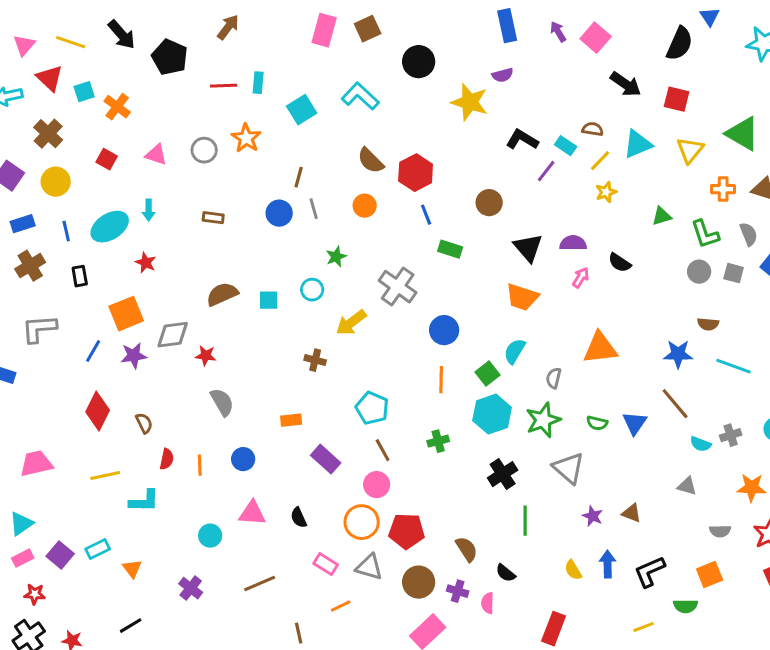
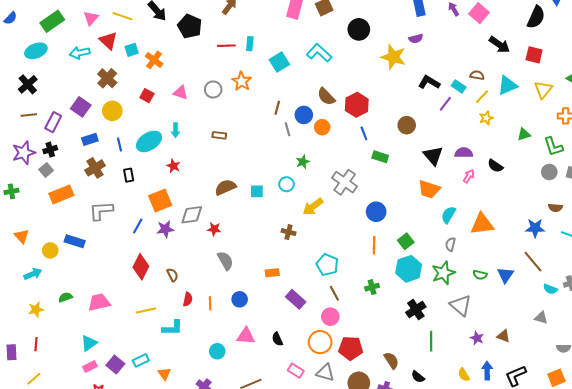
blue circle: (279, 213) -> (304, 115), moved
cyan semicircle: (515, 351) -> (448, 215), moved

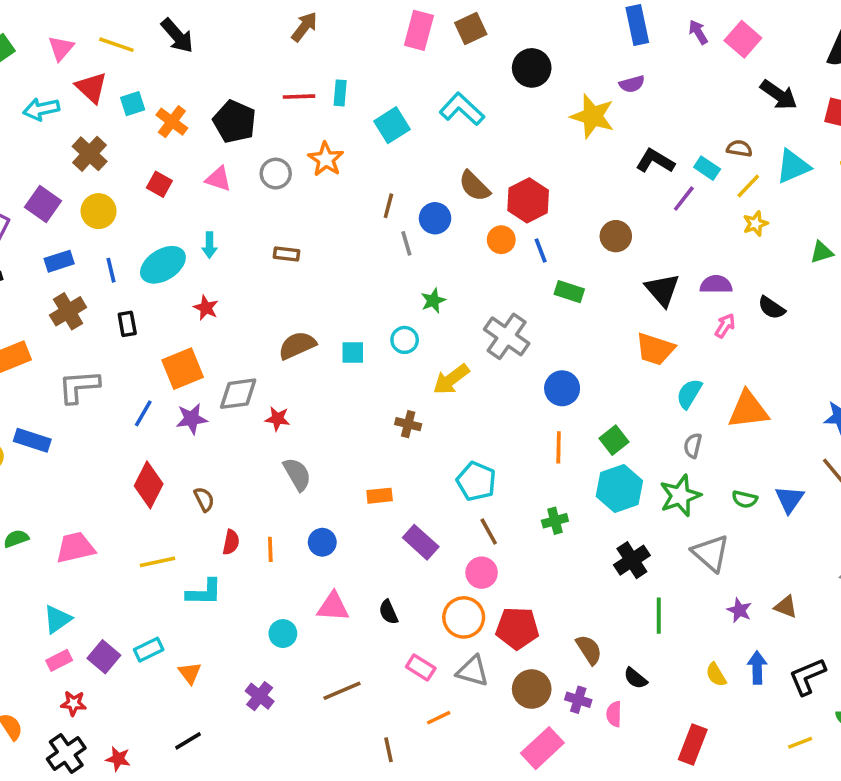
black pentagon: (190, 26) -> (235, 122), moved
orange circle: (322, 127) -> (501, 240), moved

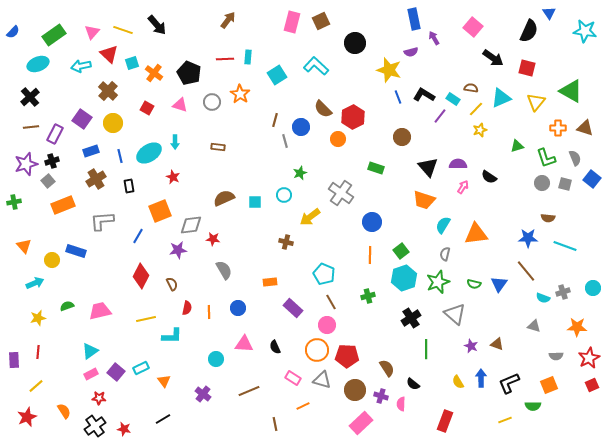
purple arrow: (698, 32) -> (434, 38), moved
blue line: (541, 250) -> (398, 97), moved
purple star: (192, 419) -> (178, 250), moved

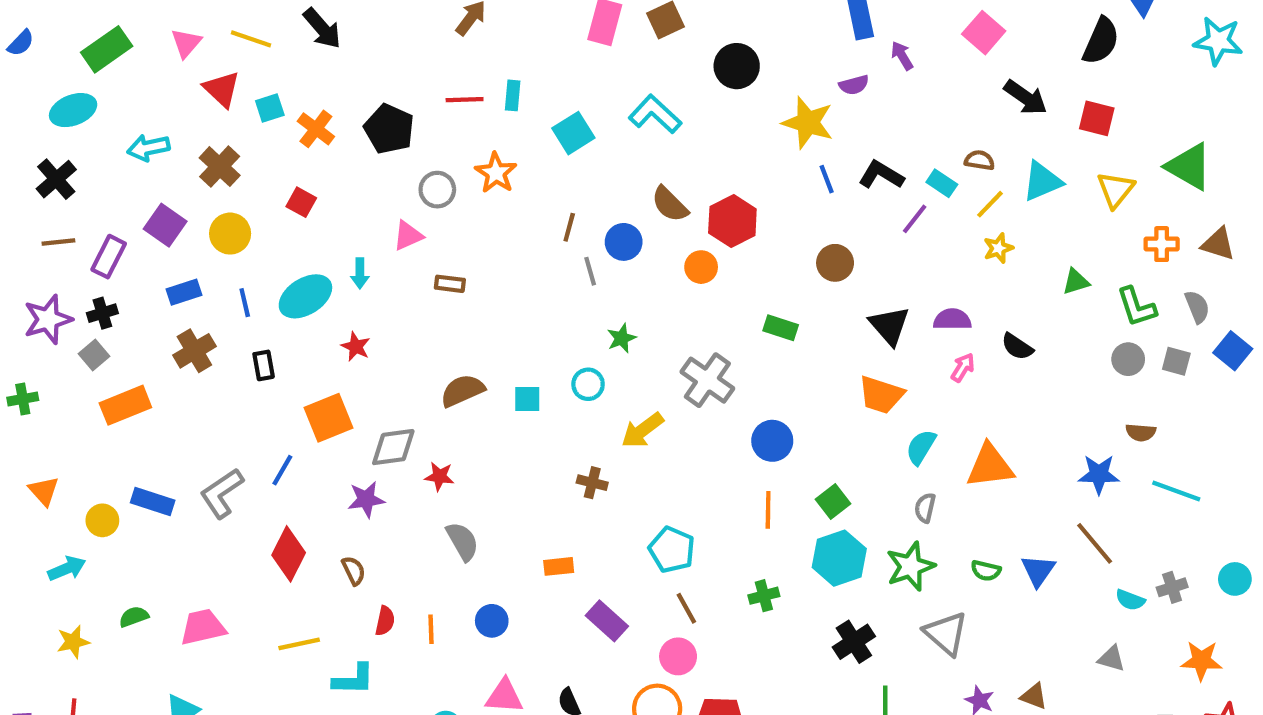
cyan arrow: (81, 66) -> (148, 148), moved
pink triangle: (180, 105) -> (408, 236), moved, turned -42
gray L-shape: (102, 221) -> (222, 493), moved, turned -30

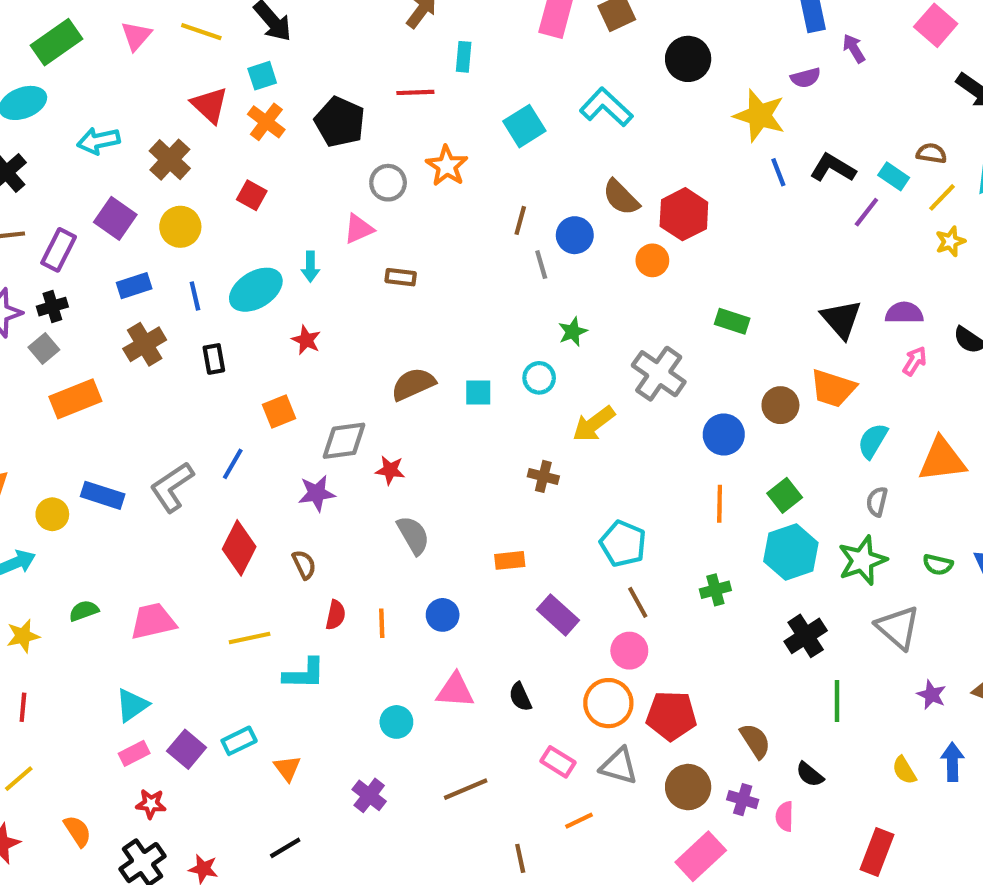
red triangle: (222, 89) -> (210, 105), moved
cyan rectangle: (513, 95) -> (464, 57), moved
cyan square: (270, 108) -> (262, 76), moved
brown circle: (835, 263) -> (780, 405), moved
orange square: (328, 418) -> (279, 411), size x0.7

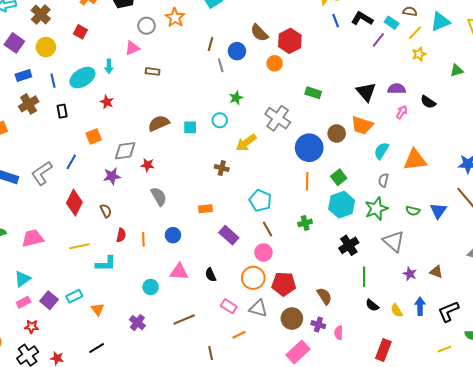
blue circle: (724, 435) -> (309, 148), size x1.4
black semicircle: (810, 774) -> (372, 305), moved

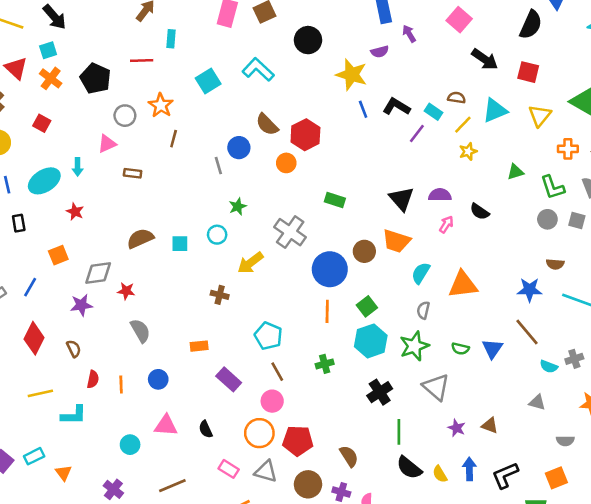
brown line: (211, 44) -> (174, 139), moved
black semicircle: (372, 305) -> (409, 468), size x1.5

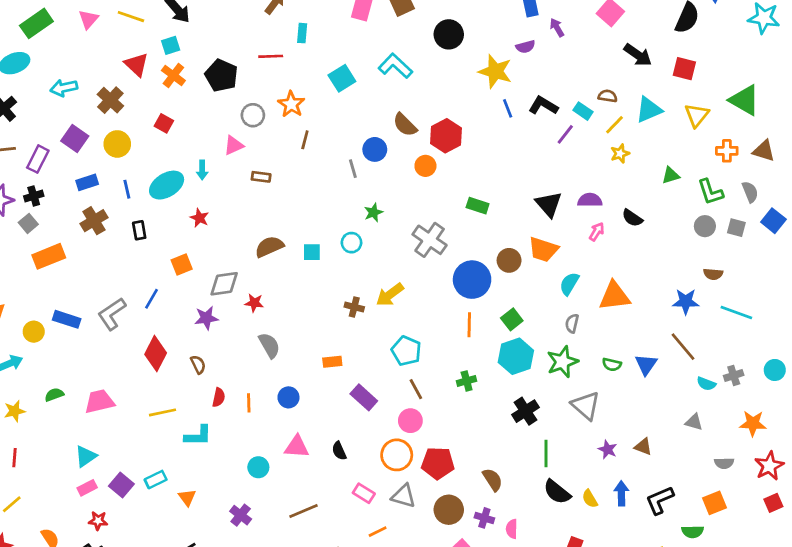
yellow arrow: (250, 263) -> (390, 295), moved

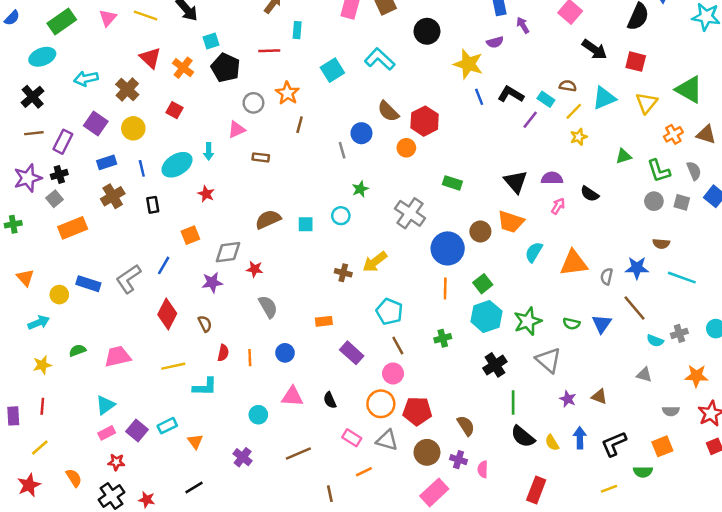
cyan square: (171, 45) -> (211, 41), moved
orange cross: (727, 151) -> (673, 134), turned -30
gray semicircle: (572, 323) -> (607, 276), moved

